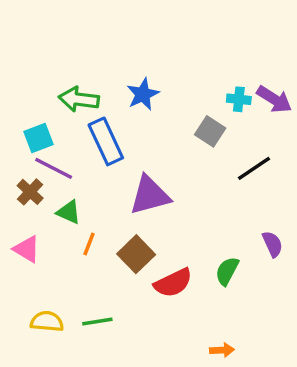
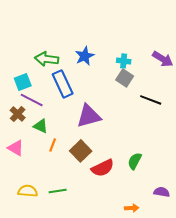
cyan cross: (239, 99) -> (124, 61), moved
black line: (254, 168) -> (151, 100), turned 55
purple semicircle: (272, 244) -> (162, 192), moved, turned -56

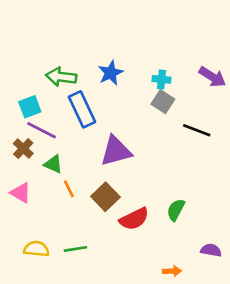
orange line: (53, 145) -> (69, 189), turned -48

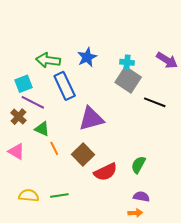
gray square: (163, 102) -> (128, 80), size x1.4
purple semicircle: (211, 250) -> (141, 197), moved

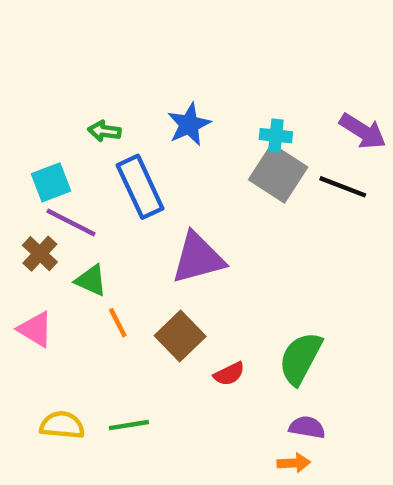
green arrow: (48, 60) -> (104, 131), size x0.6
black line: (155, 102) -> (343, 187), moved
green semicircle: (138, 165) -> (300, 358), size x1.4
red semicircle: (106, 172) -> (229, 374), size x0.6

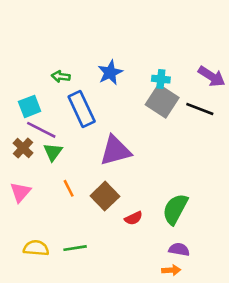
green triangle: (91, 280) -> (53, 152), moved, turned 42
pink triangle: (35, 329) -> (20, 192), turned 40

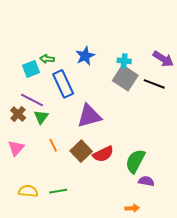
cyan square: (30, 106) -> (31, 69), moved
red semicircle: (134, 218) -> (103, 154), moved, size x1.5
purple semicircle: (179, 249) -> (146, 181), moved

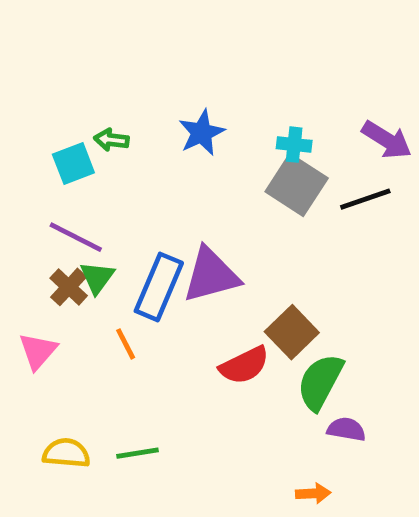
blue rectangle: (63, 84) -> (159, 287), moved, turned 48
black line: (154, 84) -> (365, 199), turned -40
brown cross: (18, 114) -> (69, 287), moved
brown square: (81, 151) -> (292, 332), moved

